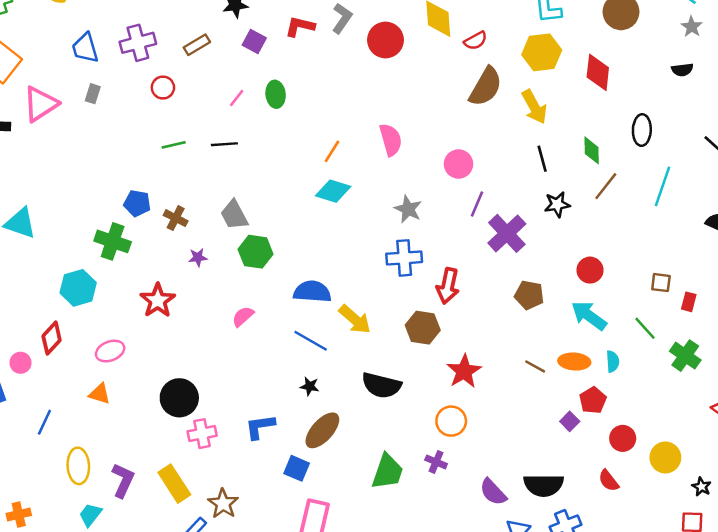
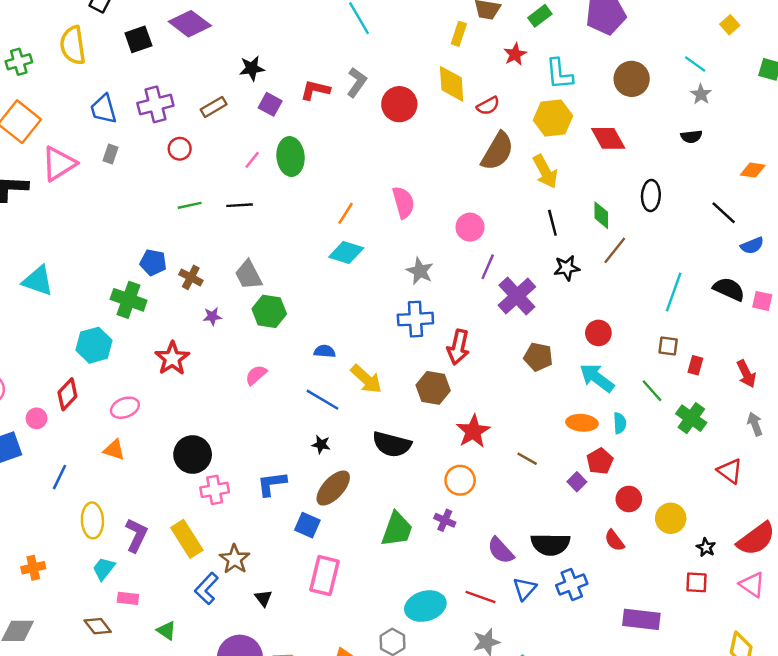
red diamond: (598, 72) -> (608, 138), turned -36
green ellipse: (276, 94) -> (291, 157), size x1.4
cyan line: (663, 186) -> (674, 292), moved
blue semicircle: (312, 292) -> (325, 351), size x0.6
brown line: (535, 366) -> (527, 459), moved

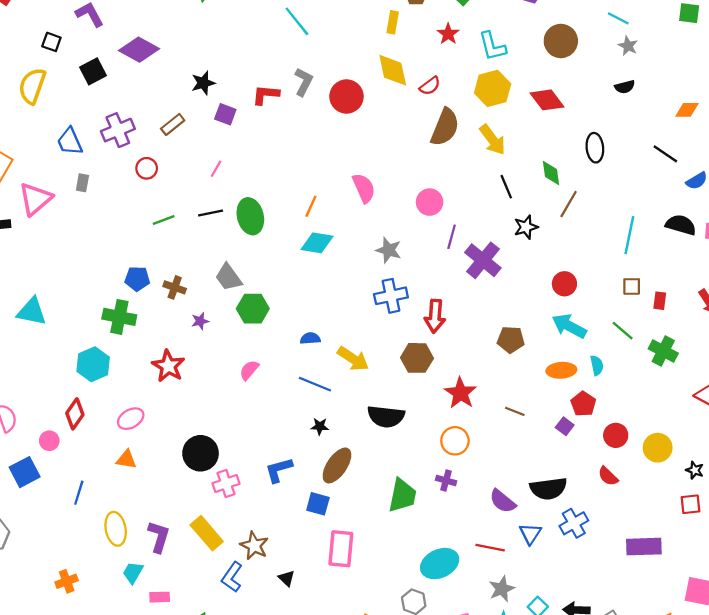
yellow semicircle: (73, 45) -> (32, 86), turned 36
green ellipse: (291, 157) -> (250, 216), moved
brown pentagon: (538, 357) -> (511, 340), moved

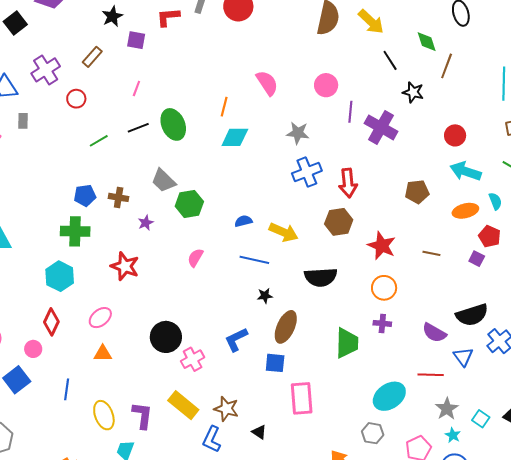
black star: (526, 227) -> (413, 92), turned -30

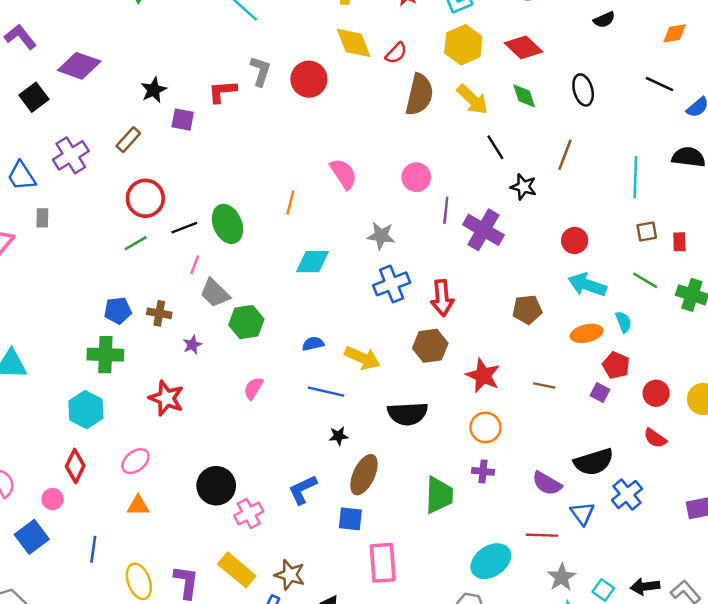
green diamond: (427, 42) -> (524, 96), moved
pink line: (136, 89) -> (195, 265), moved
red circle: (76, 99) -> (145, 198), moved, size x1.6
cyan diamond: (235, 137) -> (312, 262), moved

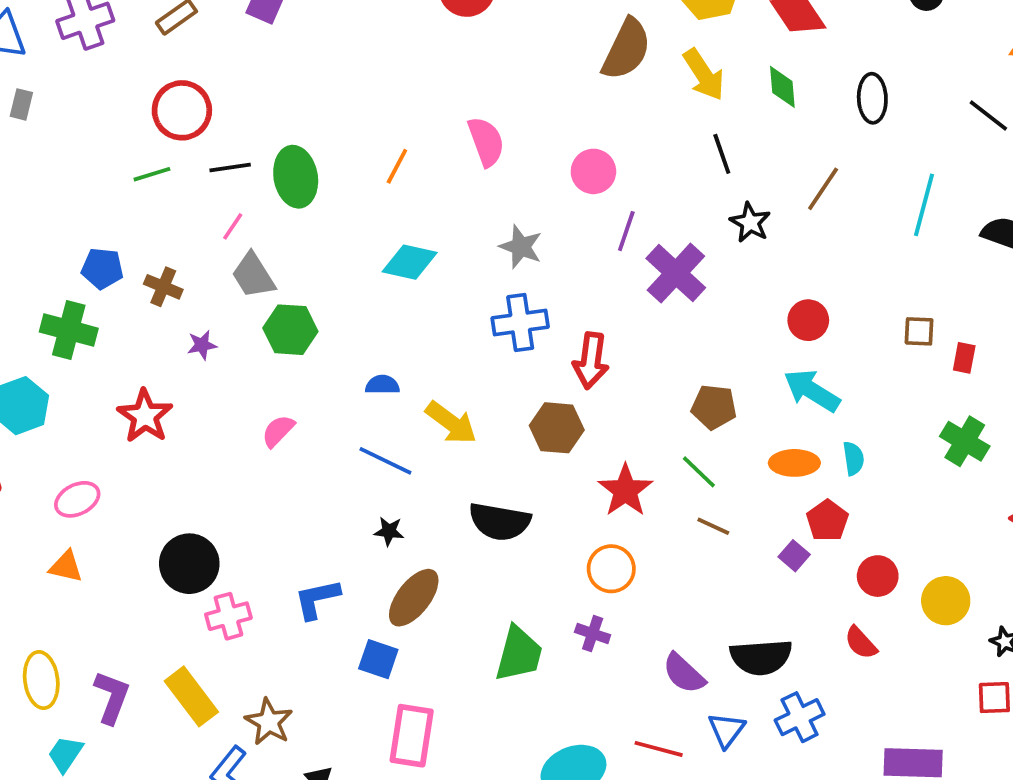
cyan line: (635, 177) -> (924, 205), moved
green line: (645, 280) -> (699, 472), moved

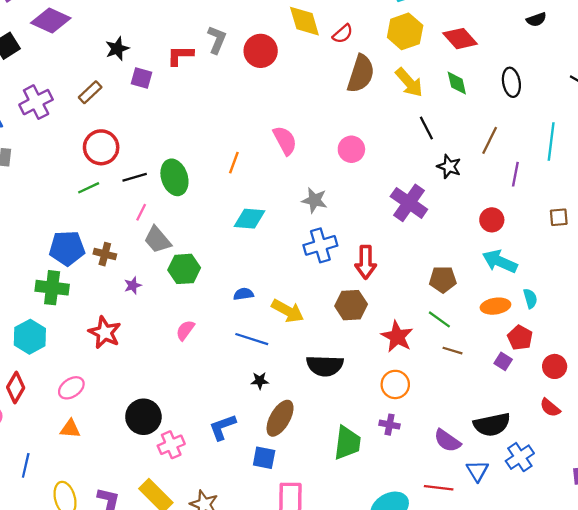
purple line: (626, 231) -> (515, 174), moved
blue pentagon: (102, 268) -> (67, 248), size x1.4

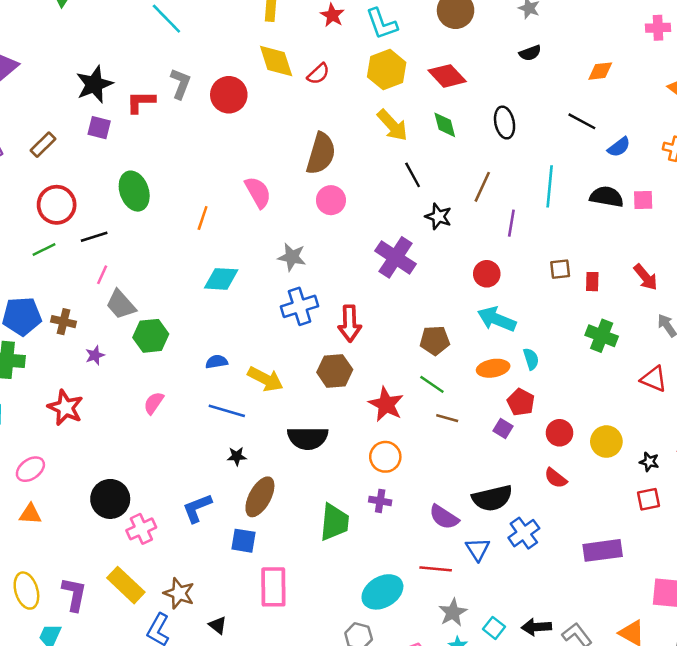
black star: (117, 49) -> (94, 84), moved, size x1.4
brown semicircle: (361, 74) -> (321, 154), moved
green ellipse: (174, 177) -> (134, 191), moved

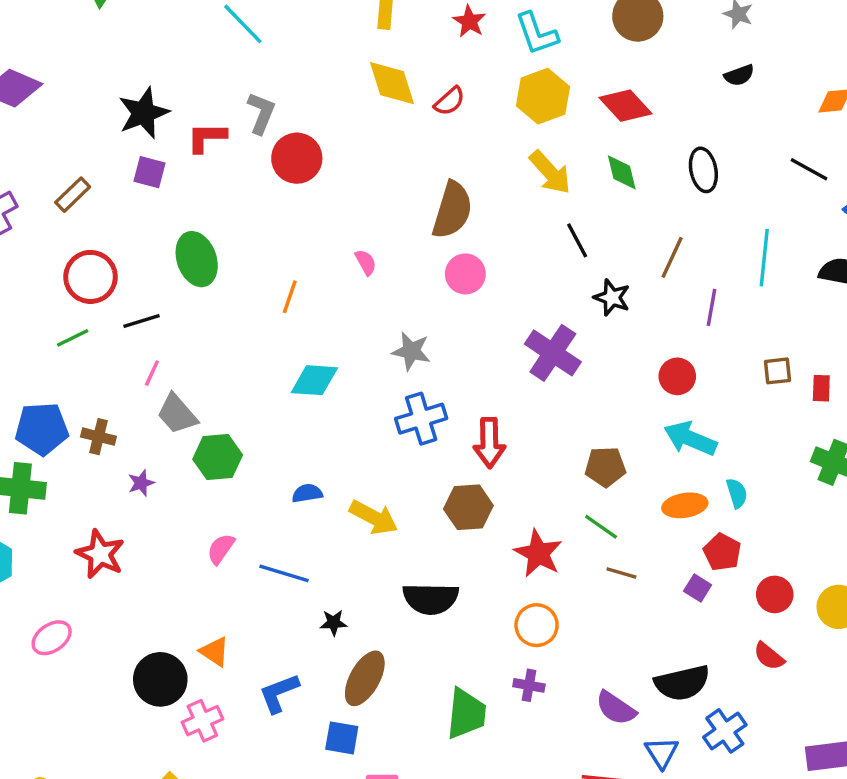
red circle: (229, 95) -> (297, 158), moved
pink semicircle: (258, 192) -> (366, 262), size x0.6
blue line: (227, 411) -> (284, 573), moved
orange triangle: (30, 514) -> (215, 652), moved, turned 30

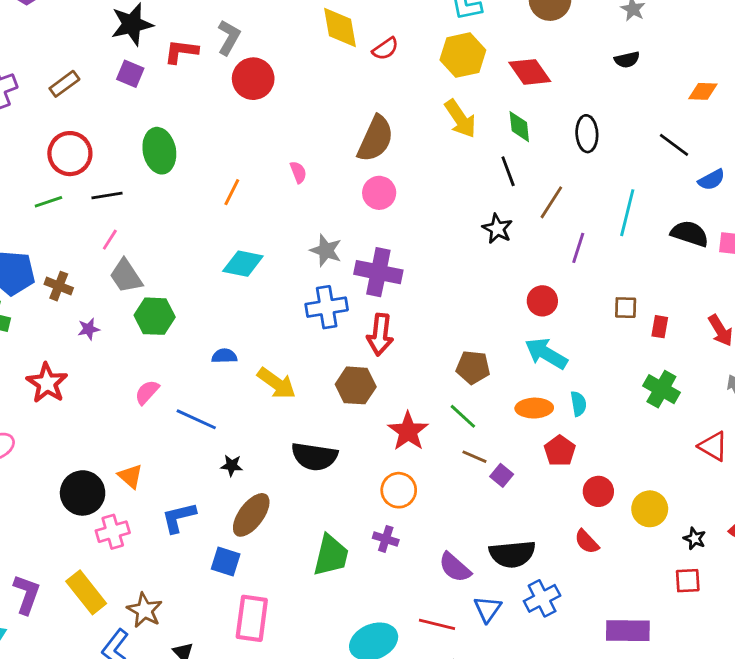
black line: (577, 240) -> (508, 171), moved
purple cross: (553, 353) -> (378, 272), moved, turned -30
purple square: (698, 588) -> (502, 475), moved

